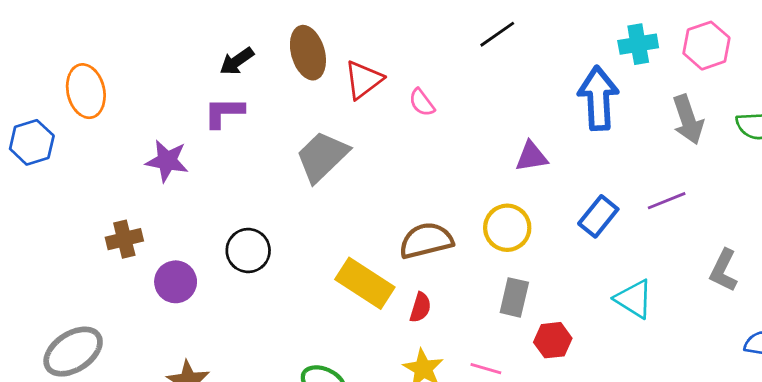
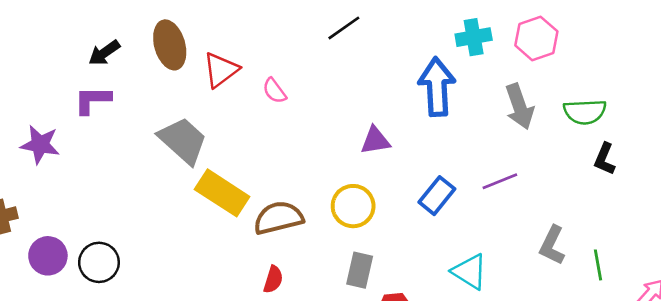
gray trapezoid: (322, 157) -> (183, 141), turned 86
black circle: (248, 251) -> (99, 262), moved
yellow rectangle: (365, 283) -> (222, 193), moved

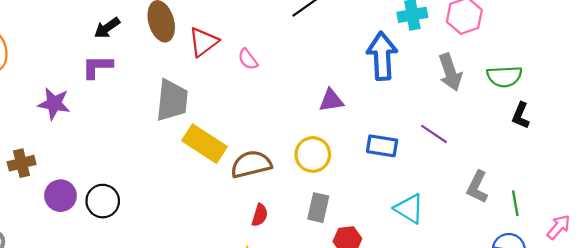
gray trapezoid: (183, 141) -> (172, 100), turned 54
purple line: (500, 181) -> (434, 134), turned 56
blue rectangle: (437, 196) -> (382, 146), turned 60
red semicircle: (273, 279) -> (260, 215), moved

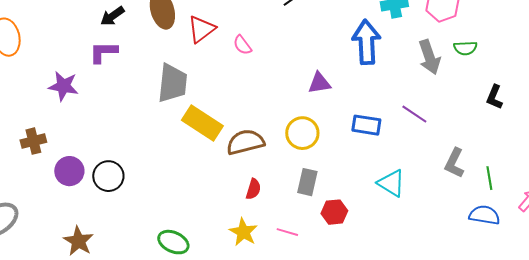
green semicircle: (504, 77) -> (465, 48), moved, size x0.7

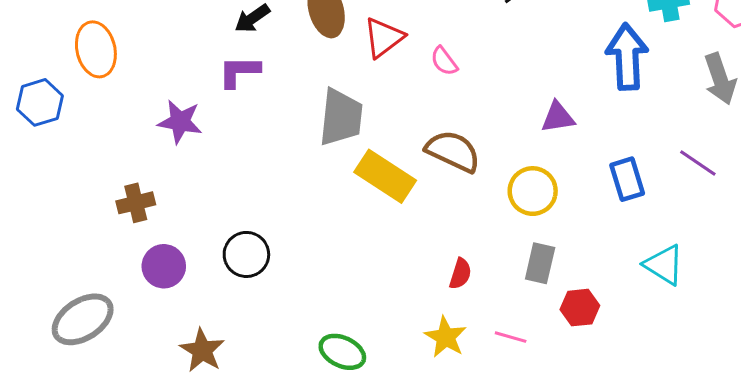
blue rectangle: (366, 125) -> (627, 179), turned 64
brown semicircle: (245, 142) -> (453, 151), moved, turned 39
purple circle: (69, 171) -> (164, 266), moved

